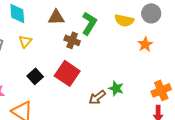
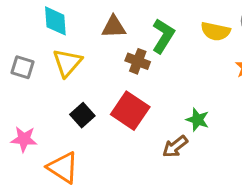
yellow triangle: (25, 41) -> (67, 63), size x1.5
green star: (116, 88) -> (198, 120), moved

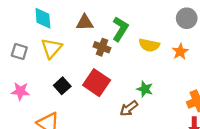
yellow semicircle: (215, 31) -> (149, 45), moved
pink star: (24, 139) -> (20, 91), moved

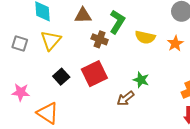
red square: (97, 83) -> (94, 74), turned 30
pink star: (20, 91) -> (21, 92), moved

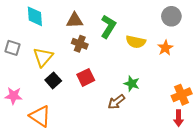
brown cross: (100, 39) -> (80, 44), moved
yellow triangle: (51, 40) -> (43, 57), moved
red square: (94, 74) -> (86, 77), size x0.7

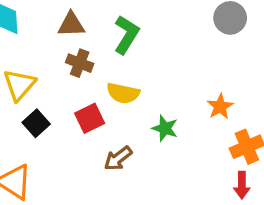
yellow semicircle: (136, 42) -> (123, 93), moved
orange star: (165, 48) -> (220, 107), moved
brown arrow: (116, 102) -> (118, 158), moved

